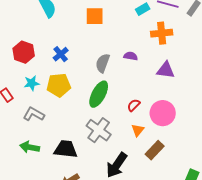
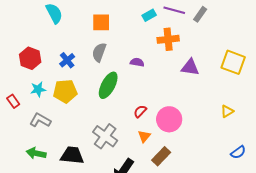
gray semicircle: (103, 63) -> (99, 52), moved
purple triangle: (166, 70) -> (190, 67), moved
green ellipse: (99, 94) -> (108, 85), moved

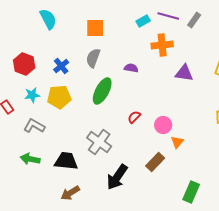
pink circle: (169, 119) -> (163, 125), size x0.7
orange triangle: (144, 136) -> (177, 142), moved

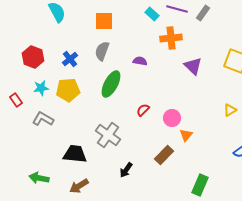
cyan rectangle: (143, 21) -> (152, 14), turned 72
purple triangle: (184, 73) -> (193, 66), turned 36
green arrow: (30, 159) -> (39, 178), moved
black arrow: (117, 177) -> (126, 170), size x0.6

